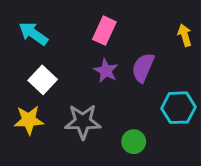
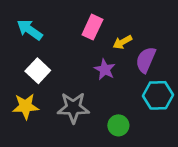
yellow arrow: (185, 35) -> (122, 42), moved, turned -102
purple semicircle: (143, 68) -> (146, 60), moved
purple star: (106, 71) -> (105, 69), moved

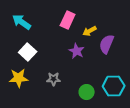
cyan hexagon: (158, 95) -> (114, 86), moved
gray star: (73, 108) -> (54, 79), size x0.6

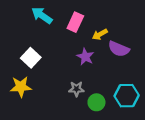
cyan arrow: (22, 22) -> (42, 15), moved
purple semicircle: (107, 44) -> (119, 49), turned -90
gray star: (54, 79) -> (76, 89), moved

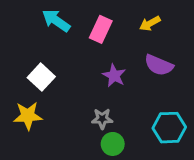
yellow arrow: (100, 34) -> (150, 23), moved
green circle: (96, 102) -> (113, 144), moved

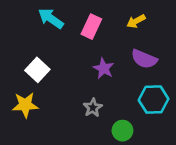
gray star: (102, 119) -> (93, 108), turned -30
cyan hexagon: (169, 128) -> (154, 100), moved
green circle: (113, 144) -> (122, 131), moved

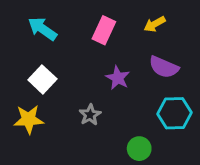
cyan arrow: (51, 18) -> (42, 29), moved
gray star: (93, 108) -> (90, 115), moved

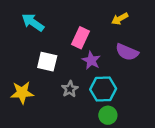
pink rectangle: (104, 30) -> (81, 38), moved
white square: (42, 79) -> (47, 62), moved, turned -30
cyan hexagon: (175, 113) -> (103, 89), moved

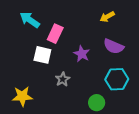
pink rectangle: (81, 38) -> (55, 34), moved
cyan hexagon: (103, 89) -> (117, 79), moved
yellow star: (22, 93) -> (22, 96), moved

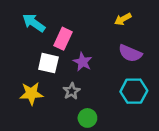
purple star: (82, 54) -> (83, 62), moved
yellow star: (22, 96) -> (31, 94), moved
green circle: (97, 103) -> (87, 118), moved

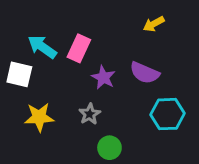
cyan arrow: (34, 23) -> (42, 47), moved
purple semicircle: (130, 53) -> (145, 73), moved
white square: (48, 63) -> (19, 74), moved

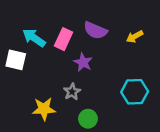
yellow arrow: (154, 24) -> (135, 37), moved
purple semicircle: (145, 73) -> (95, 30), moved
yellow star: (39, 117) -> (44, 109), moved

